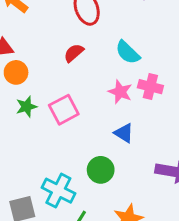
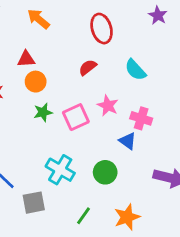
pink cross: (150, 87) -> (141, 118), moved
pink star: (120, 92) -> (108, 106), moved
cyan cross: (58, 191) -> (60, 170), moved

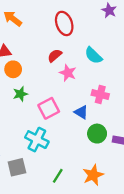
pink star: (108, 106) -> (68, 73), moved
pink square: (76, 117) -> (49, 108), moved
blue triangle: (128, 141) -> (81, 112), moved
green circle: (105, 172) -> (97, 134), moved

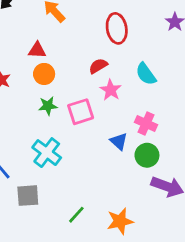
pink square: (49, 108) -> (81, 112), moved
green circle: (97, 134) -> (147, 155), moved
cyan cross: (37, 140) -> (47, 153), moved

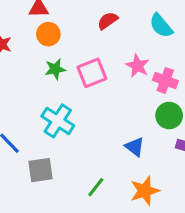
pink star: (111, 90) -> (138, 66), moved
blue triangle: (119, 141) -> (135, 147), moved

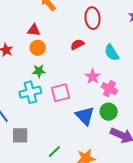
pink square: (92, 73) -> (60, 93), moved
cyan cross: (58, 121) -> (30, 92), moved, turned 35
blue triangle: (135, 147) -> (85, 116), moved, size x1.5

